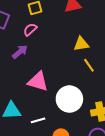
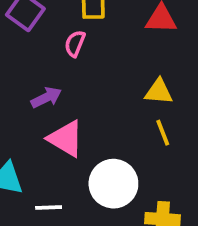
pink semicircle: (30, 30) -> (75, 44), turned -40
purple arrow: (20, 52) -> (46, 97), moved

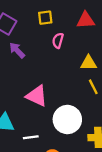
pink semicircle: (75, 44) -> (58, 41), moved
purple arrow: (46, 97) -> (17, 50), moved, turned -102

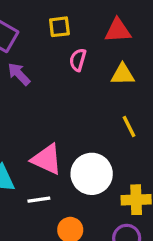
yellow triangle: (88, 63) -> (123, 74), moved
pink triangle: (37, 96) -> (47, 159), moved

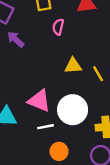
yellow triangle: (123, 74) -> (73, 66), moved
white line: (39, 200) -> (46, 127), moved

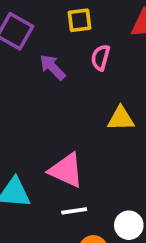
purple arrow: (16, 39) -> (53, 67), moved
white circle: (73, 110) -> (129, 225), moved, size x0.6

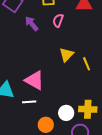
yellow triangle: (121, 119) -> (66, 55), turned -49
white line: (74, 211) -> (29, 102), moved

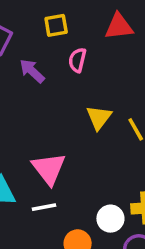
pink triangle: (34, 80) -> (49, 169), turned 30

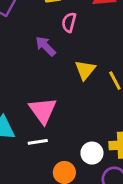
purple arrow: (32, 71) -> (46, 46), moved

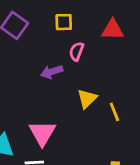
purple arrow: (46, 46) -> (52, 72), turned -70

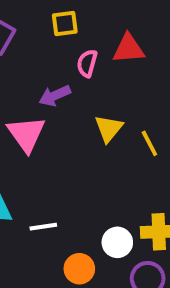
red triangle: (113, 30) -> (129, 49), moved
pink triangle: (42, 133) -> (26, 134), moved

